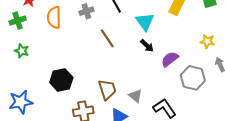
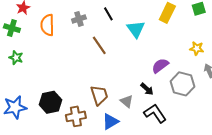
green cross: (18, 21) -> (12, 28), turned 35
black arrow: (147, 46) -> (147, 89), moved
black hexagon: (61, 80) -> (50, 102), moved

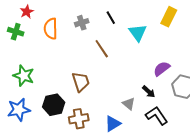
green star: (16, 58) -> (24, 76), moved, size x1.5
brown trapezoid: (99, 95) -> (81, 82), moved

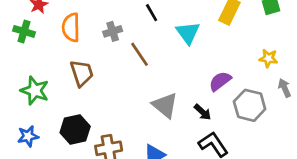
gray cross: (82, 23) -> (113, 31), moved
brown trapezoid: (81, 82) -> (82, 73), moved
gray triangle: (129, 104) -> (165, 105), moved, size x1.5
blue star: (19, 110) -> (28, 136), size x0.7

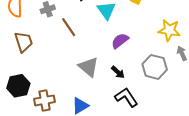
yellow star: (268, 58) -> (169, 30), size x1.5
purple semicircle: (220, 81) -> (120, 41), moved

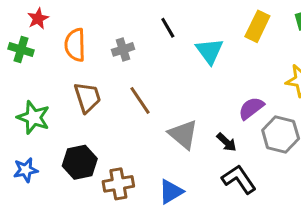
brown line: (69, 27) -> (140, 100), moved
purple semicircle: (120, 41) -> (251, 108), moved

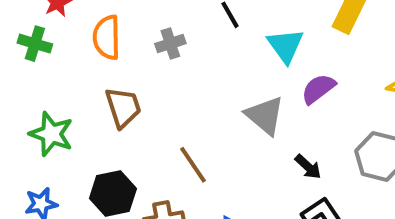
brown line: (140, 100) -> (193, 165), moved
purple semicircle: (251, 108) -> (318, 89), moved
gray triangle: (183, 134) -> (265, 115), moved

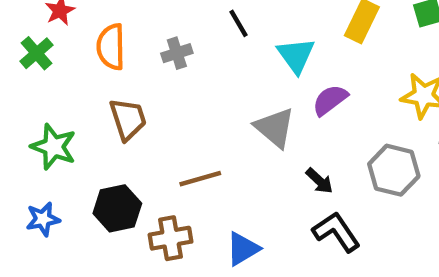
green cross: (35, 44) -> (37, 53), turned 32
brown line: (193, 165) -> (200, 179), turned -72

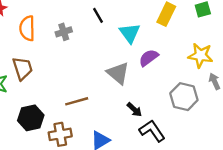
brown trapezoid: (128, 119) -> (23, 68), moved
black arrow: (319, 181) -> (134, 110), moved

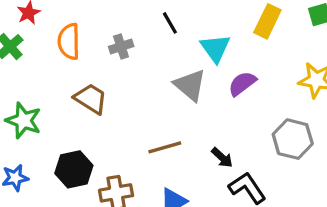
brown trapezoid: (23, 68) -> (91, 99), moved, turned -40
gray triangle: (118, 73) -> (190, 85), moved
brown line: (77, 101) -> (165, 147), moved

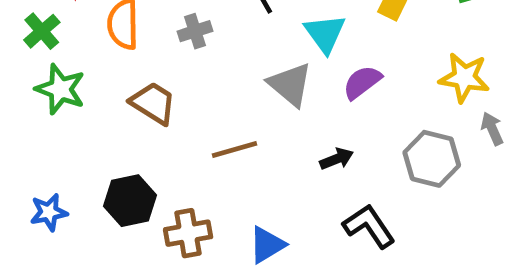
green star: (23, 121) -> (60, 89), moved
brown line: (165, 147) -> (234, 150), moved
black arrow: (222, 158) -> (337, 159), moved, turned -65

